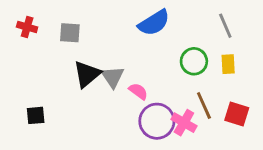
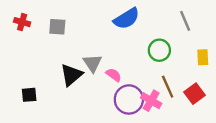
yellow rectangle: (228, 64) -> (203, 57), moved
black triangle: (87, 74) -> (71, 75), moved
red square: (237, 114) -> (195, 94), turned 36

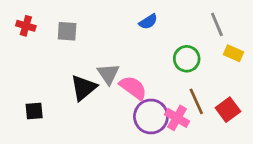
blue semicircle: (127, 19) -> (148, 22), size x0.6
yellow rectangle: (203, 57) -> (233, 53), moved, turned -63
pink semicircle: (114, 75) -> (133, 88), size x1.5

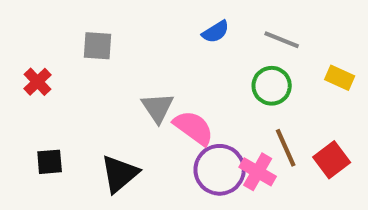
gray line: (217, 24) -> (282, 40), moved, turned -45
red cross: (26, 26) -> (38, 82), moved, turned 30
black triangle: (84, 88) -> (120, 174), moved

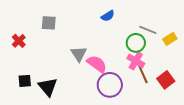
gray line: (282, 40) -> (148, 30), moved
yellow rectangle: (340, 78) -> (170, 39), turned -56
pink cross: (258, 172) -> (136, 61), moved
black triangle: (120, 174) -> (48, 87), moved, turned -30

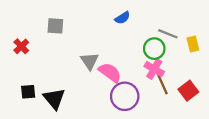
yellow rectangle: (170, 39) -> (193, 44), turned -72

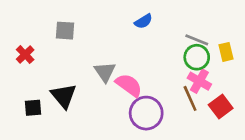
green circle: (154, 49) -> (197, 57), moved
pink cross: (154, 69) -> (199, 81), moved
black triangle: (54, 99) -> (64, 96), moved

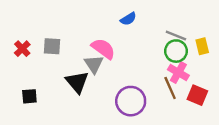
gray square: (65, 31) -> (52, 46), moved
pink semicircle: (129, 85) -> (103, 49), moved
black triangle: (64, 96) -> (77, 82), moved
red square: (221, 106) -> (197, 95), turned -30

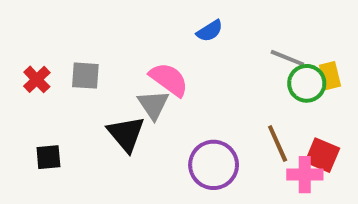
green circle: (176, 51) -> (307, 83), moved
pink cross: (178, 72) -> (305, 175), moved, turned -30

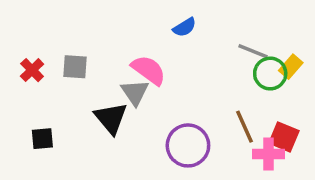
yellow rectangle: (330, 76) -> (291, 67), turned 55

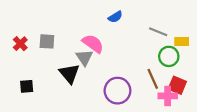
yellow rectangle: (291, 67) -> (182, 41), turned 48
green circle: (270, 74) -> (169, 56), moved

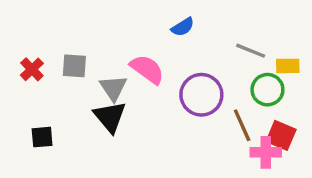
gray triangle: (84, 57) -> (113, 88), moved
purple circle: (117, 91) -> (201, 95), moved

